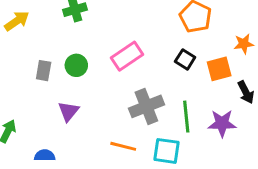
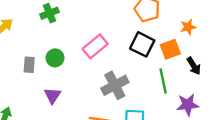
black square: (185, 59) -> (142, 44), size x1.5
green line: (186, 117) -> (163, 81), moved
purple star: (222, 123) -> (188, 105), moved

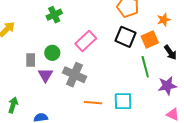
green cross: (49, 13) -> (54, 15), moved
gray cross: (115, 85) -> (74, 75), moved, turned -35
purple triangle: (52, 95) -> (45, 75), moved

